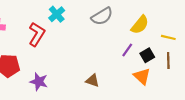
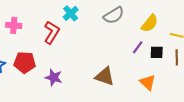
black square: (147, 55) -> (157, 52), turned 32
orange triangle: (142, 76) -> (148, 82), moved
brown triangle: (92, 81) -> (105, 76), size x1.5

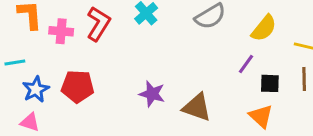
red L-shape: (52, 32) -> (98, 24), moved
black square: (157, 52) -> (270, 83), moved
purple star: (54, 77) -> (152, 94), moved

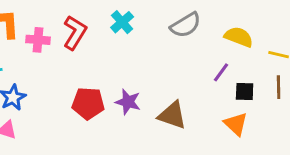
yellow semicircle: (264, 28) -> (239, 37), turned -108
red pentagon: (78, 86) -> (88, 103), moved

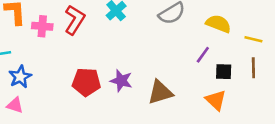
brown triangle: (172, 115) -> (160, 92), turned -36

